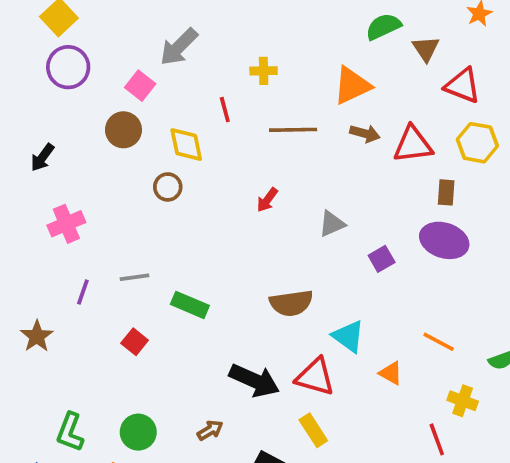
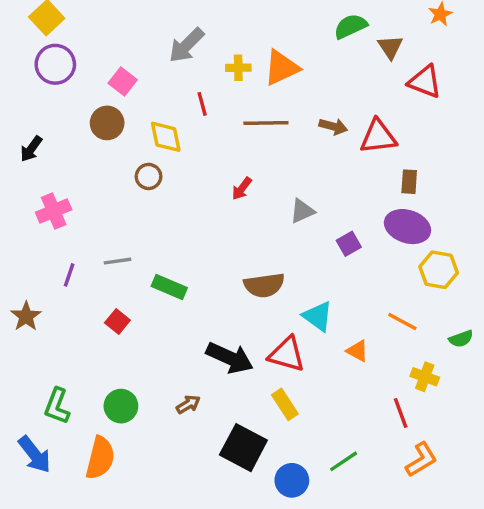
gray arrow: (179, 47) -> (187, 45), moved
orange triangle: (352, 86) -> (281, 68), moved
yellow hexagon: (477, 143) -> (439, 270), moved

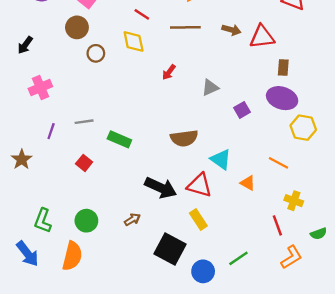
red line: (202, 104) -> (142, 14), turned -42
yellow diamond: (166, 137) -> (134, 42), moved
brown circle: (149, 176) -> (96, 53), moved
green semicircle: (461, 339) -> (319, 234), moved

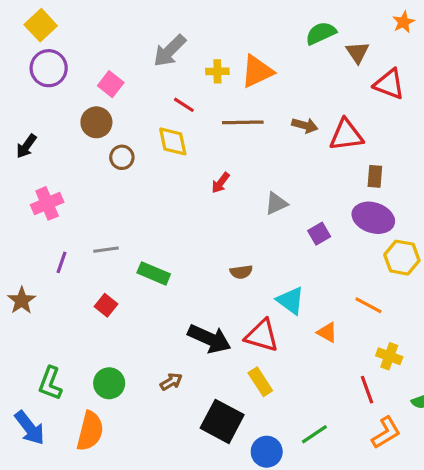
brown semicircle: (184, 138) -> (241, 272), size x0.6

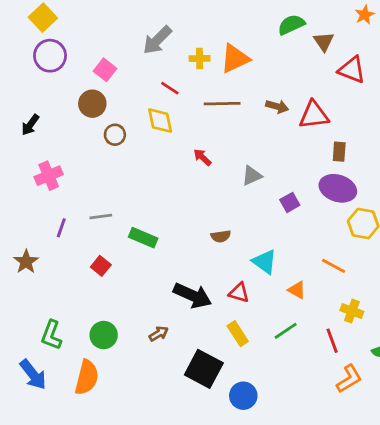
red arrow: (221, 183) -> (202, 157), turned 96
red triangle: (262, 336) -> (239, 293), size x0.7
green line: (314, 434) -> (286, 331), moved

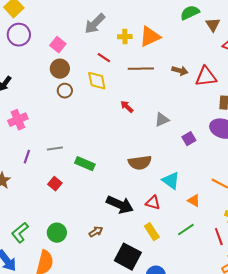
brown circle: (92, 104) -> (60, 69), moved
brown semicircle: (221, 236) -> (140, 163), size x1.6
green L-shape: (51, 335) -> (20, 233), turned 30

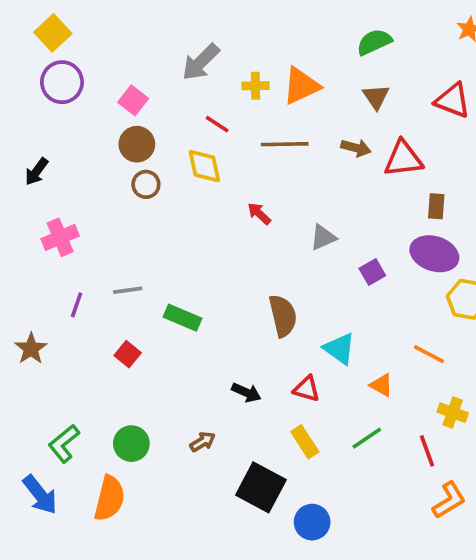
brown triangle: (213, 25) -> (376, 97), moved
brown semicircle: (140, 163) -> (283, 316), turned -95
black arrow: (120, 205) -> (246, 392), size x0.6

